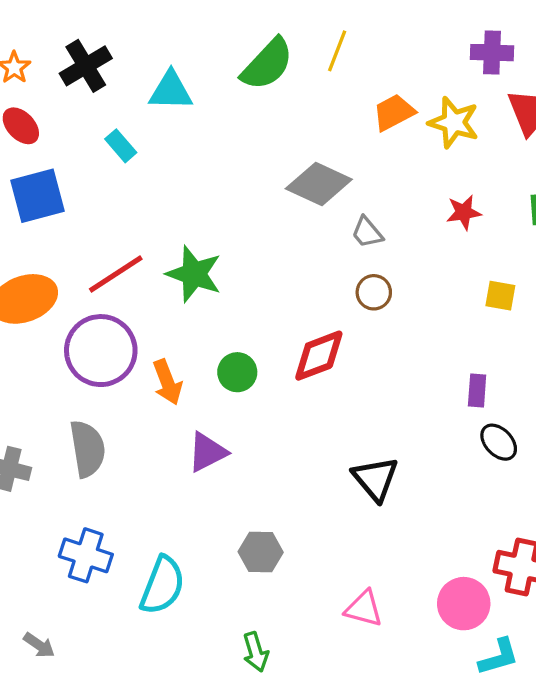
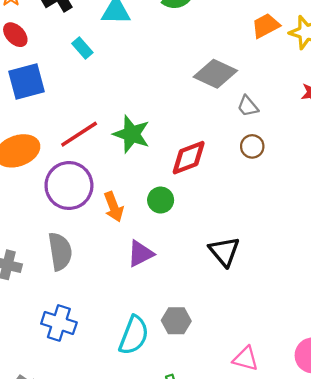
red diamond: (319, 356) -> (189, 158), moved
black triangle: (375, 479) -> (224, 251), moved
cyan semicircle: (162, 585) -> (134, 335), moved

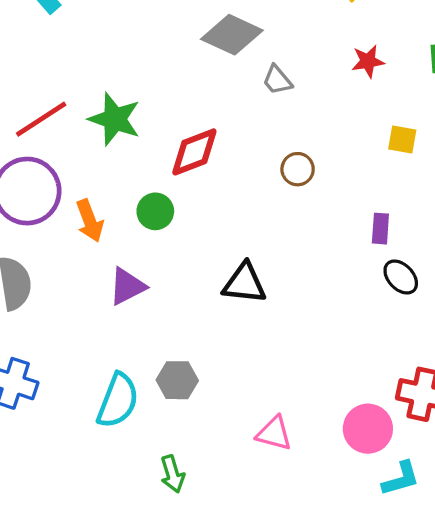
brown circle: (252, 146) -> (298, 169), moved
black triangle: (224, 251) -> (244, 283), turned -44

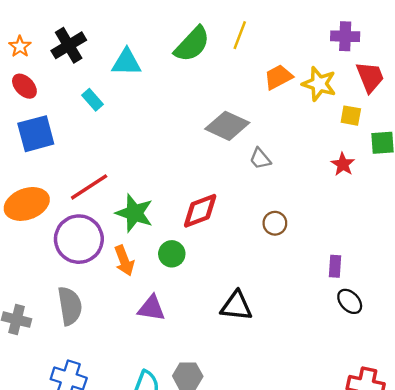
red star: (368, 61) -> (343, 164), moved, turned -30
green star: (115, 119) -> (134, 213), moved
yellow square: (402, 139) -> (351, 116), moved
purple triangle: (127, 286) -> (151, 308), turned 36

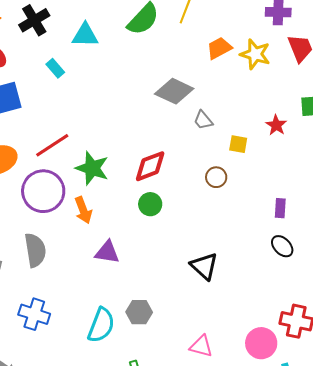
yellow square: (351, 116) -> (238, 144), moved
green circle: (172, 254) -> (150, 204), moved
purple rectangle: (335, 266) -> (280, 208), moved
black triangle: (236, 306) -> (204, 266), moved, turned 36

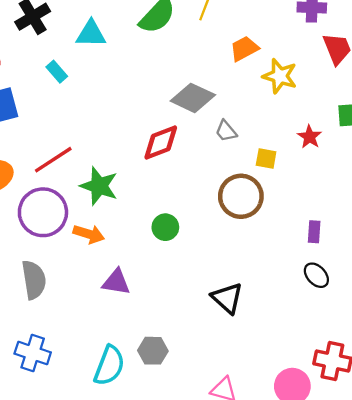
yellow star: (255, 54) -> (280, 76), moved
red diamond: (150, 166) -> (161, 143), moved
brown circle: (216, 177) -> (241, 196), size x1.8
orange arrow: (83, 210) -> (89, 234), turned -52

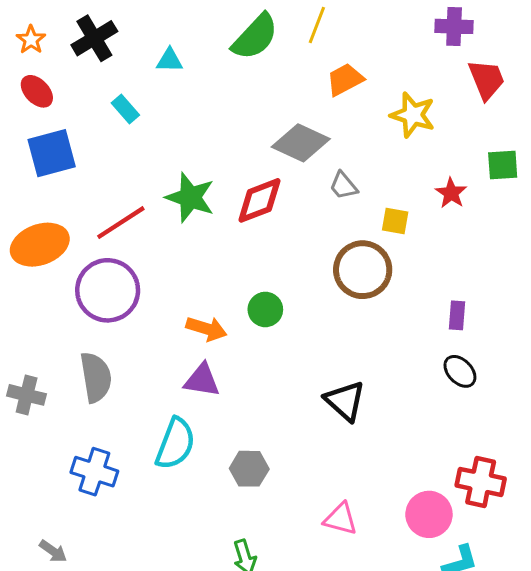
cyan triangle: (91, 34) -> (170, 60), size x0.7
orange trapezoid: (244, 49) -> (345, 80), moved
green star: (99, 186) -> (190, 197), moved
orange arrow: (89, 234) -> (206, 329), moved
cyan semicircle: (109, 366) -> (175, 444), moved

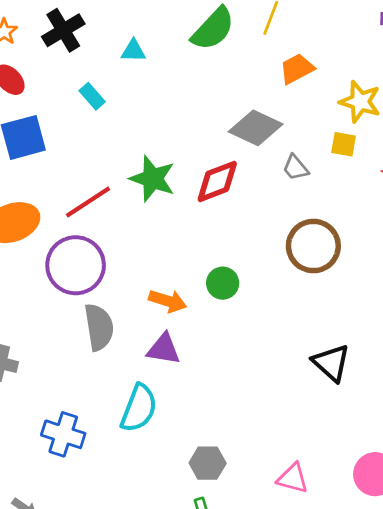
yellow square: (395, 221) -> (344, 144), moved
gray semicircle: (96, 377) -> (99, 327), moved
black triangle: (345, 401) -> (331, 363), moved
gray hexagon: (249, 469) -> (208, 463), moved

